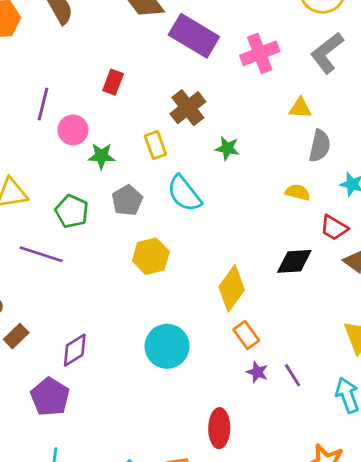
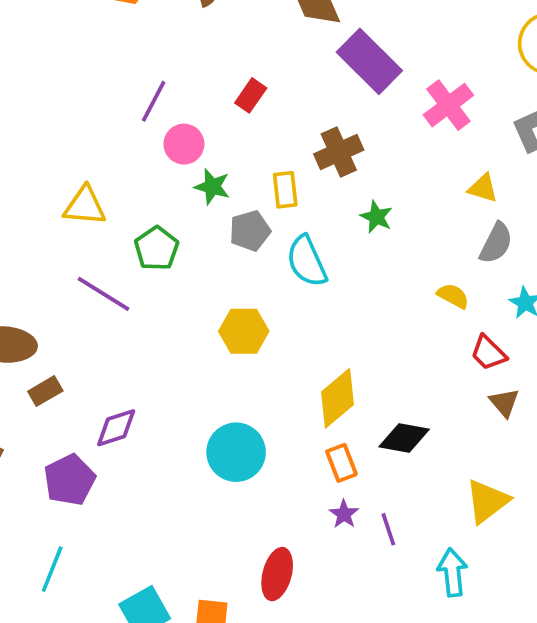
pink cross: (260, 53) -> (448, 105), turned -30
gray pentagon: (127, 200) -> (250, 231), moved
black diamond: (294, 261) -> (404, 438), moved

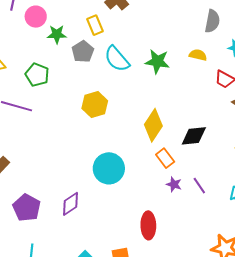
green star: (376, 217) -> (157, 61), moved, size x1.4
purple diamond: (116, 428) -> (70, 204), moved

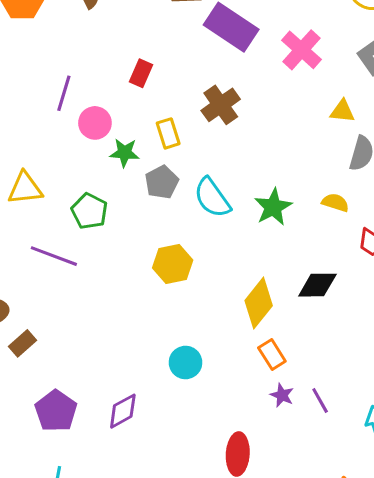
yellow rectangle: (95, 25) -> (168, 133), moved
green star: (157, 61) -> (273, 207), turned 30
black diamond: (194, 136) -> (317, 285), moved
cyan circle: (109, 168) -> (185, 362), size x0.7

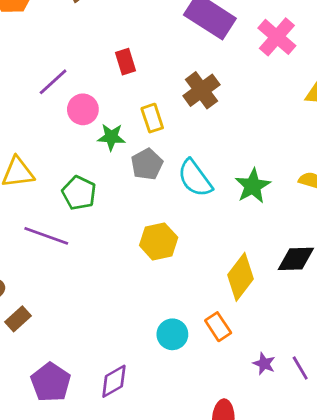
red rectangle: (141, 73) -> (126, 62), turned -40
purple line: (64, 93) -> (53, 82), turned 32
orange rectangle: (272, 354) -> (218, 327), moved

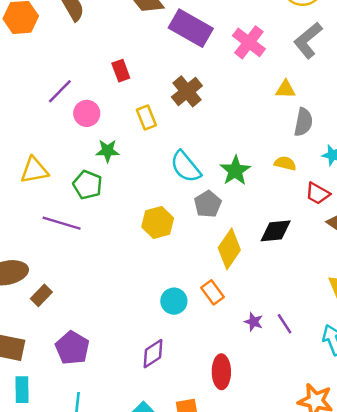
green star: (111, 137) -> (108, 151), moved
gray pentagon: (147, 164) -> (208, 204), moved
purple diamond: (114, 381) -> (153, 354), moved

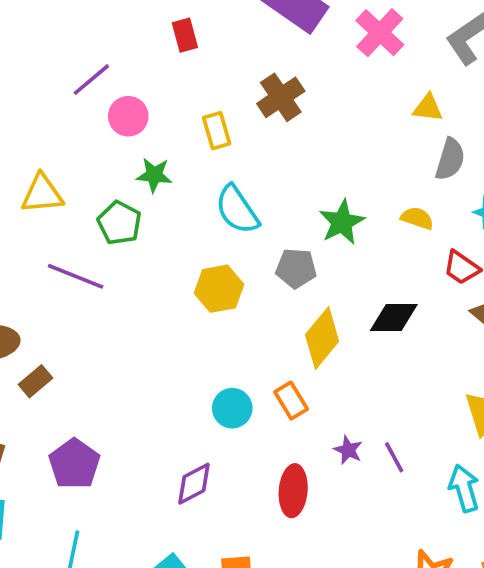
red rectangle: (121, 71) -> (185, 35), moved
cyan semicircle: (186, 167) -> (237, 210), moved
gray pentagon: (208, 204) -> (296, 268), turned 30
red ellipse: (221, 372) -> (293, 491), moved

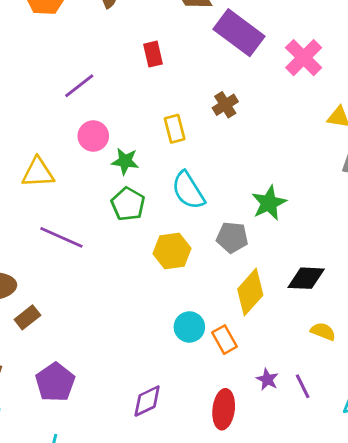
brown cross: (281, 97) -> (225, 105), size x0.7
pink circle: (128, 116) -> (93, 136), moved
yellow semicircle: (417, 218) -> (323, 331), moved
green pentagon: (119, 223) -> (128, 204), moved
cyan circle: (232, 408) -> (189, 327), moved

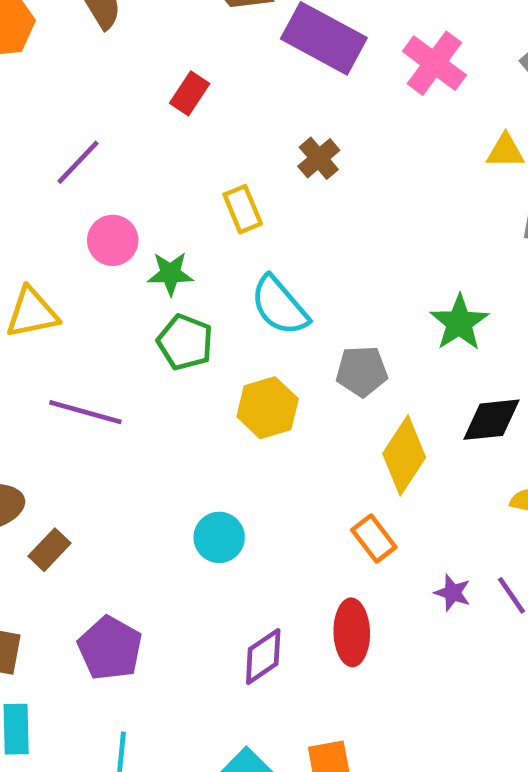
red rectangle: (153, 54) -> (190, 93), turned 55
green star: (269, 203) -> (459, 323), moved
cyan circle: (189, 327) -> (219, 537), moved
red ellipse: (224, 409) -> (352, 632), moved

